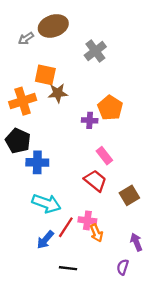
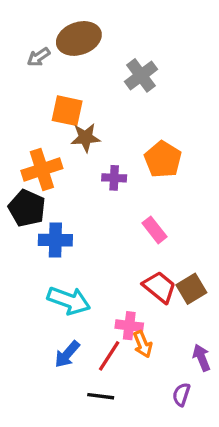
orange cross: (23, 101) -> (42, 169), moved
purple cross: (90, 120) -> (114, 178), moved
red trapezoid: (95, 181) -> (159, 287), moved
red line: (66, 227) -> (109, 356), moved

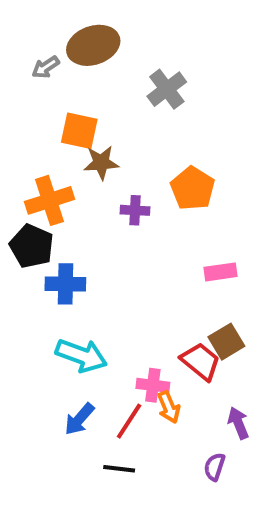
pink rectangle: (154, 230) -> (220, 272), moved, turned -60
red trapezoid: (159, 287) -> (201, 361), moved

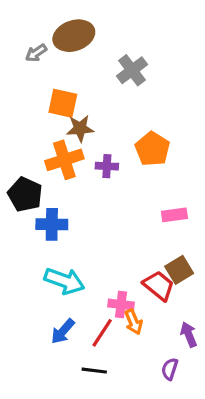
orange cross: (50, 200) -> (64, 160), moved

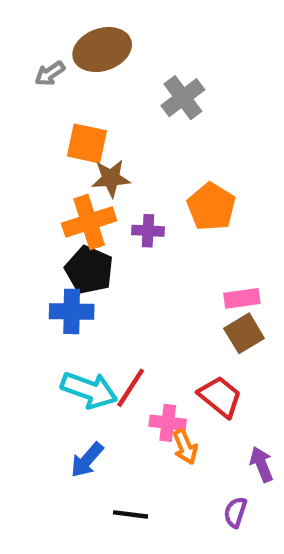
black pentagon: (25, 194) -> (89, 270), moved
brown square: (179, 270) -> (244, 333), moved
red line: (102, 333) -> (131, 388), moved

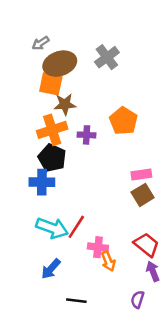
brown ellipse: (102, 50) -> (60, 64), moved
gray arrow: (50, 74) -> (41, 43), moved
red trapezoid: (220, 397) -> (146, 245), moved

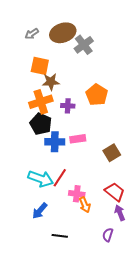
brown ellipse: (60, 64) -> (63, 33), moved
pink rectangle: (141, 174) -> (78, 139), moved
blue cross: (42, 182) -> (55, 142), moved

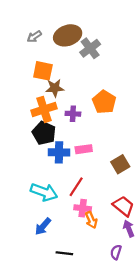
red line: (60, 178) -> (76, 187), moved

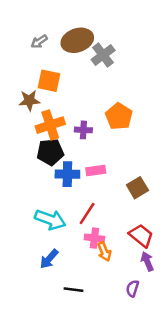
brown star: (55, 88) -> (29, 100), moved
black pentagon: (44, 133) -> (50, 152), turned -30

